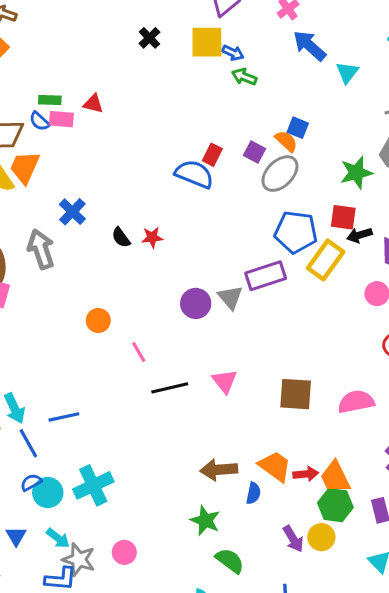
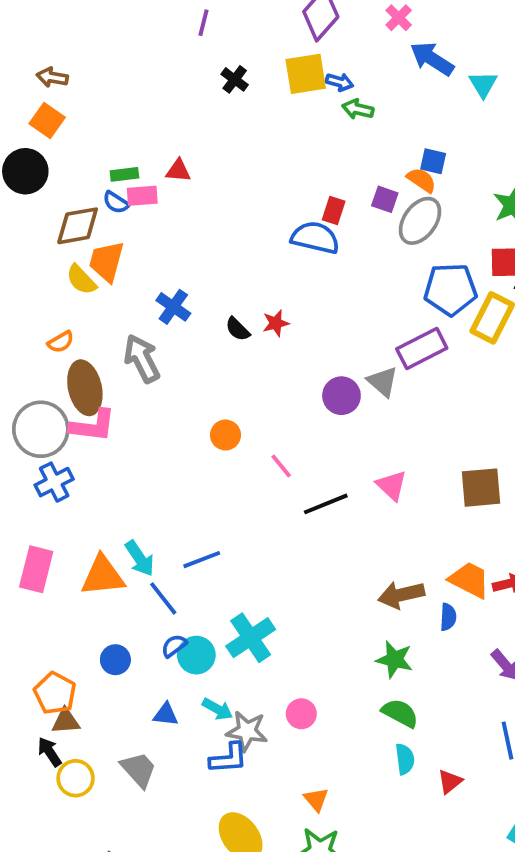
blue triangle: (16, 536) -> (166, 714), turned -45
green semicircle: (230, 561) -> (400, 713), moved

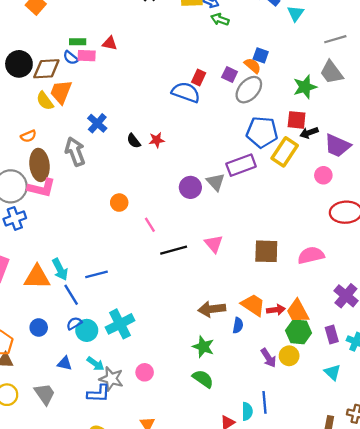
black circle: (25, 171) -> (19, 64), moved
cyan semicircle: (405, 759) -> (247, 411), moved

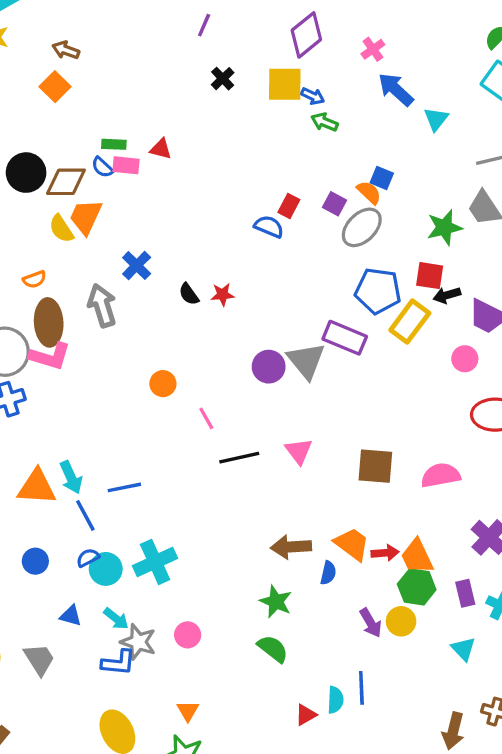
blue semicircle: (186, 92) -> (269, 227), size x0.7
purple rectangle: (241, 165) -> (345, 338), turned 40
gray triangle: (216, 182) -> (306, 361), size x1.4

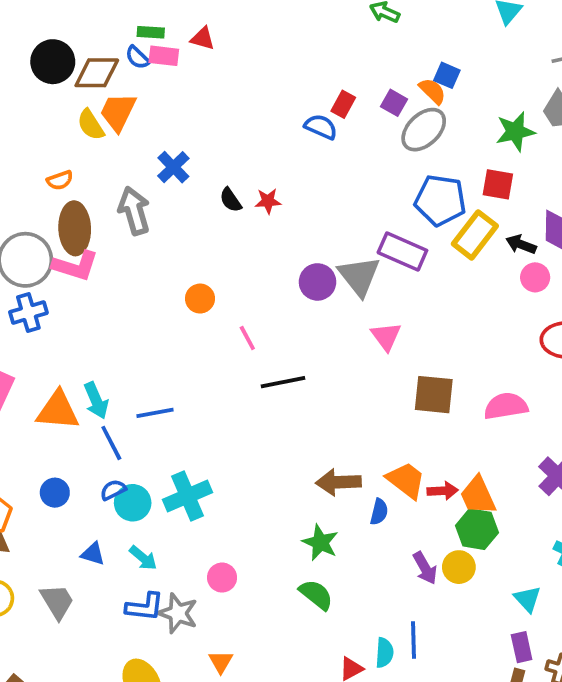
black arrow: (447, 295) -> (521, 244), moved, turned 36
pink triangle: (299, 451) -> (386, 336), moved
purple rectangle: (465, 593) -> (522, 647), moved
gray star: (138, 642) -> (178, 613), moved

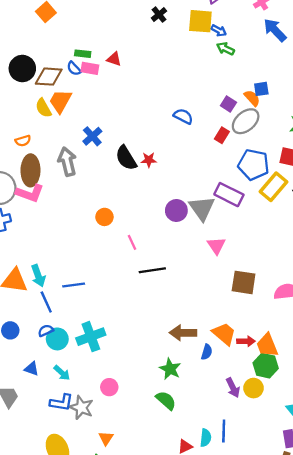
blue square: (447, 75) -> (261, 89), turned -35
red rectangle: (343, 104) -> (222, 135), moved
black semicircle: (231, 200) -> (126, 158), size x1.6

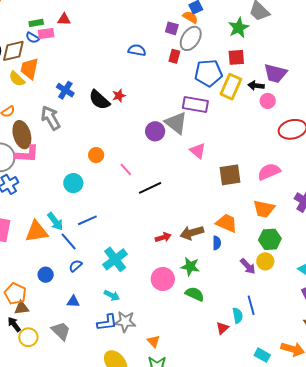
cyan circle: (57, 339) -> (73, 183), moved
red arrow: (246, 341) -> (163, 237), moved
orange trapezoid: (267, 345) -> (264, 209), moved, turned -40
cyan arrow: (62, 373) -> (112, 295), moved
pink circle: (109, 387) -> (163, 279), moved, size x1.5

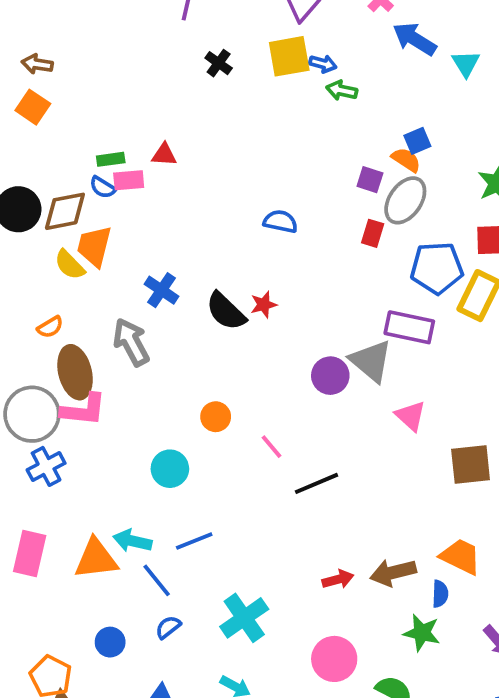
blue semicircle: (137, 50) -> (280, 221), moved
cyan arrow: (55, 221) -> (132, 541), turned 138
green star: (190, 266) -> (422, 633), moved

